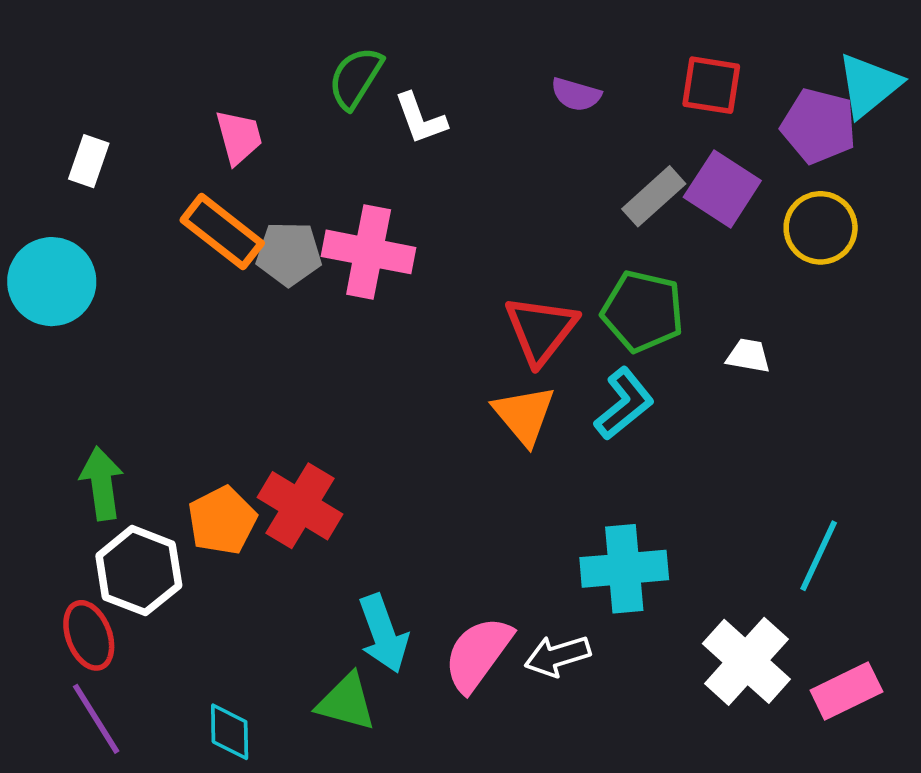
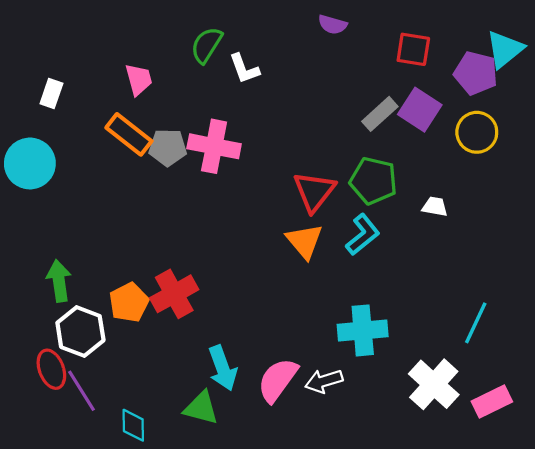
purple semicircle: (576, 94) -> (332, 25), moved
red cross: (300, 506) -> (174, 294), turned 30
purple line: (96, 719) -> (82, 391), moved

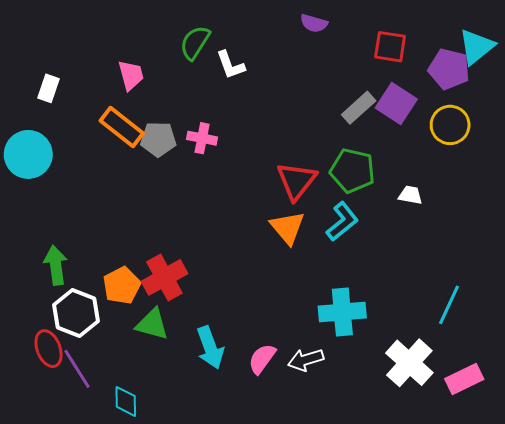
pink cross: (214, 146) -> (202, 138), size x0.6
pink semicircle: (278, 380) -> (262, 359), size x0.7
green triangle: (201, 408) -> (152, 324), moved

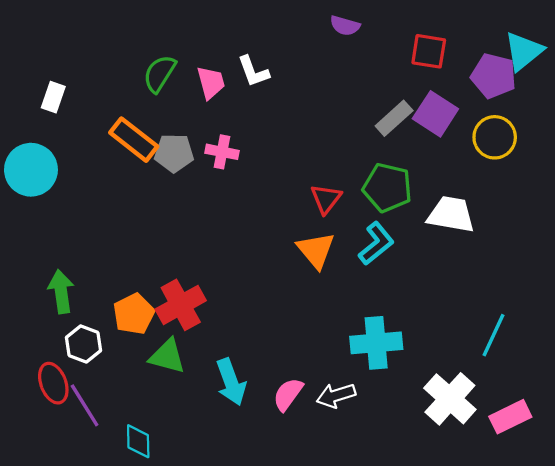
green semicircle: (195, 43) -> (159, 74), moved
pink trapezoid: (131, 75) -> (211, 83), moved
red triangle: (297, 181) -> (326, 199), size x0.7
white trapezoid: (410, 195) -> (451, 214), size x1.8
white hexagon: (76, 313) -> (83, 344), size x0.7

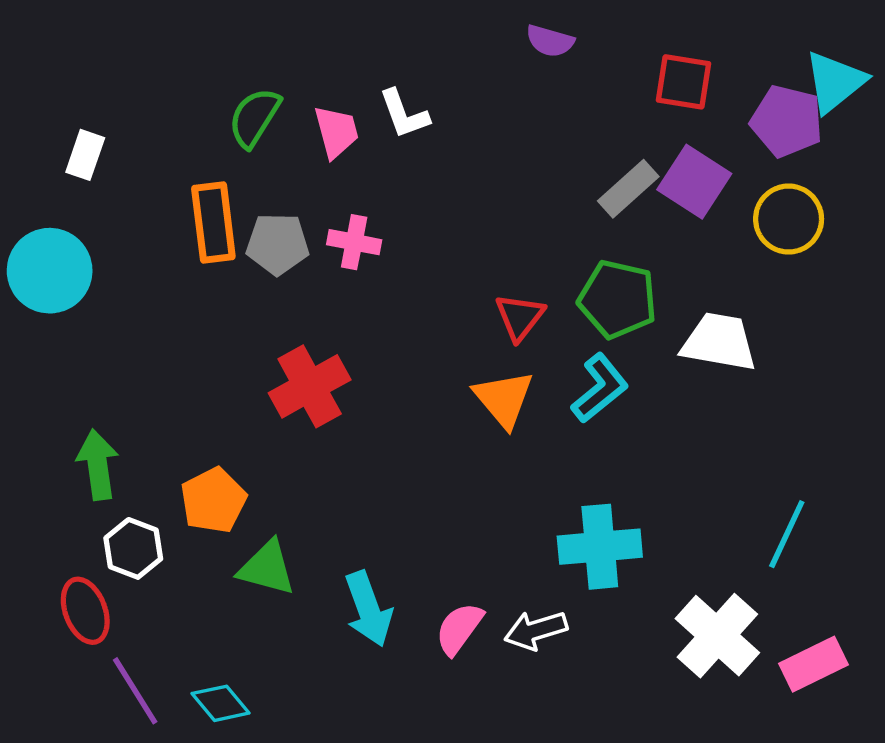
orange rectangle: (134, 140) -> (213, 223), turned 45
red cross: (181, 305) -> (310, 386), moved
purple line: (85, 405) -> (135, 691), moved
cyan diamond: (138, 441) -> (221, 703), turned -39

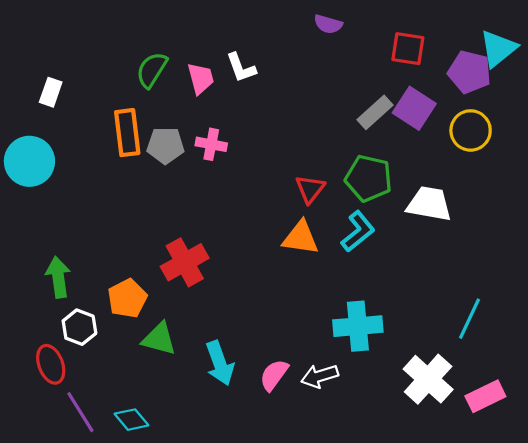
red cross: (310, 386) -> (185, 262), moved
orange triangle: (504, 399) -> (301, 238), turned -42

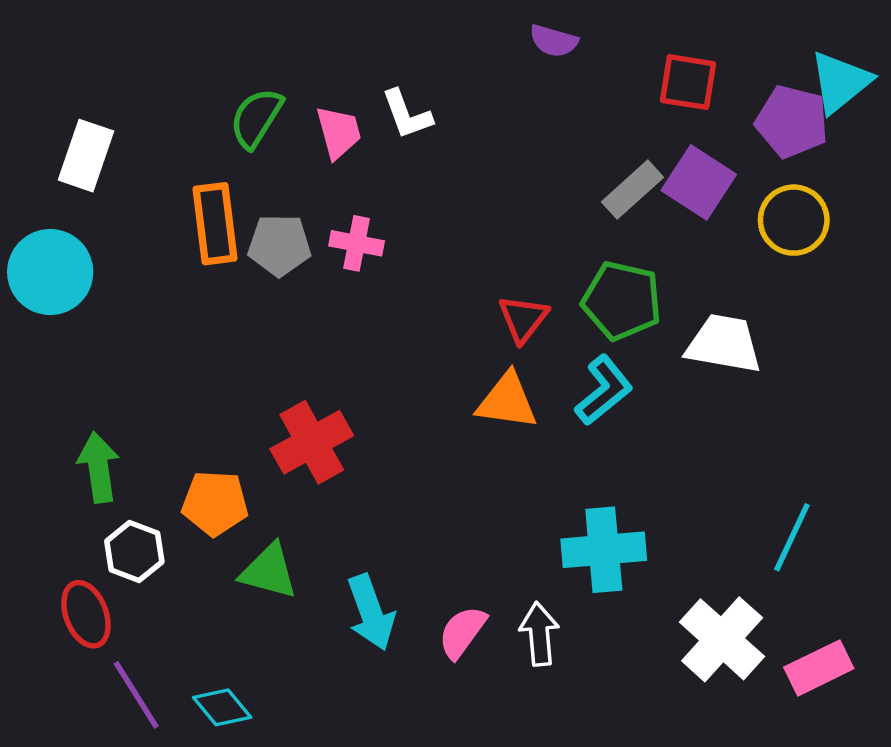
white rectangle: (51, 92) -> (86, 156), size x1.4
orange pentagon: (127, 298) -> (215, 503), turned 30
white arrow: (320, 376) -> (539, 634), turned 102

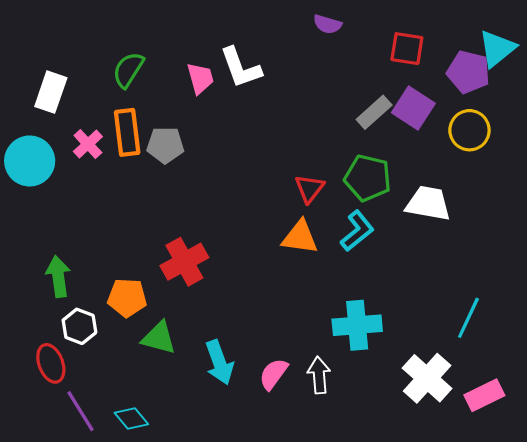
white L-shape: (407, 114) -> (241, 68), size x1.4
green semicircle: (256, 118) -> (128, 70), moved
pink cross: (357, 243) -> (88, 144), moved, turned 36

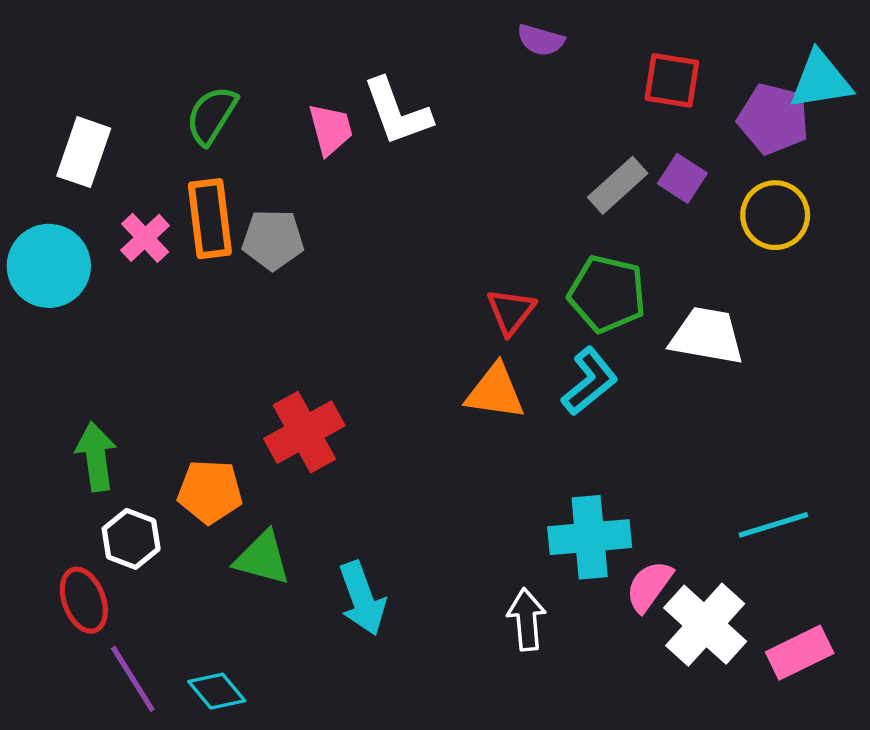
cyan triangle: (497, 49) -> (821, 80), turned 30
purple square: (413, 108) -> (682, 178), size x0.7
cyan line: (468, 318) -> (773, 525), turned 48
pink semicircle: (273, 374) -> (649, 586), moved

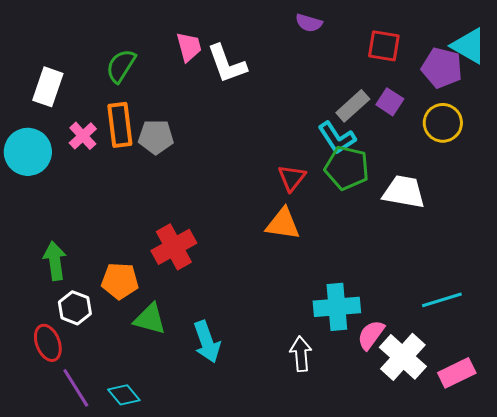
cyan triangle: (821, 80) -> (469, 46), turned 39
pink trapezoid: (331, 129) -> (189, 47), moved
cyan L-shape: (590, 381) -> (337, 138), moved, turned 96

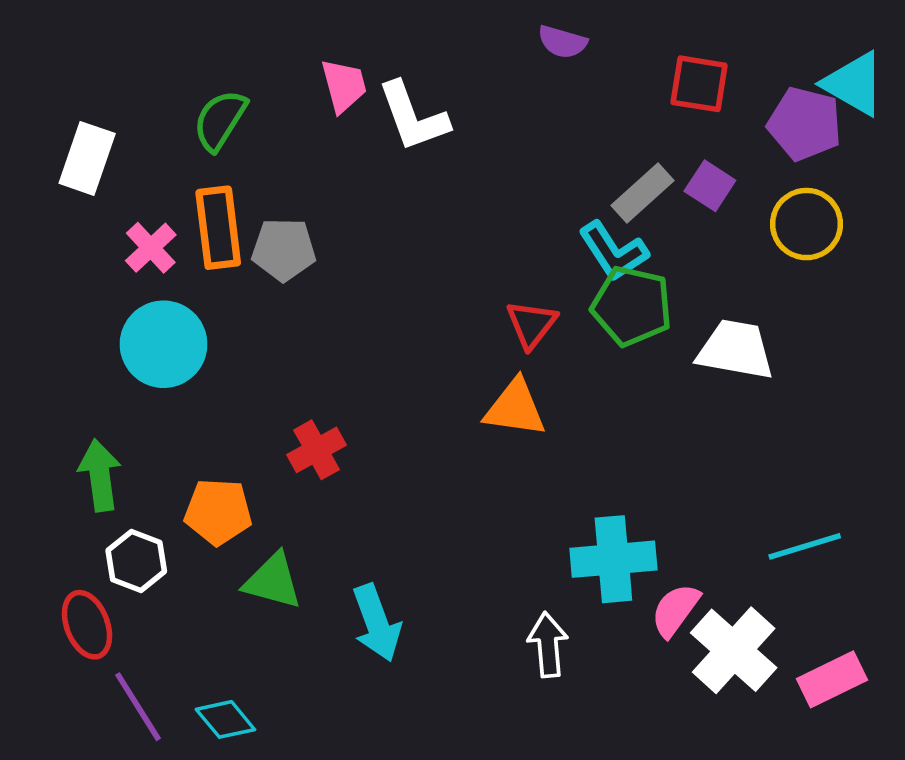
cyan circle: (28, 152) -> (164, 344), moved
red cross: (174, 247) -> (317, 450), size x0.7

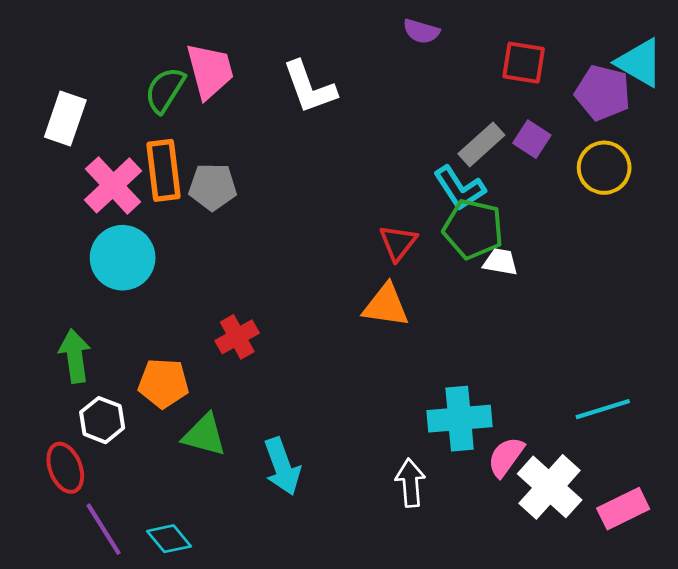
pink trapezoid: (344, 86) -> (210, 71), moved, size x1.4
pink cross: (151, 248) -> (113, 185), size x1.5
white trapezoid: (735, 350) -> (500, 262), moved, size x0.6

